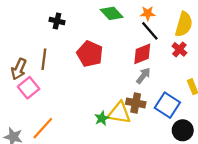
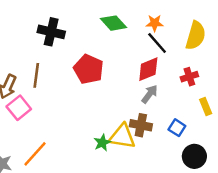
black cross: (57, 21) -> (51, 32), size x1.5
red cross: (179, 49) -> (189, 77), moved, turned 32
blue square: (167, 105) -> (177, 128), size x0.6

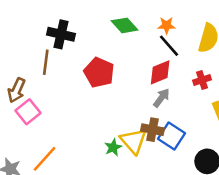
brown line: (36, 75) -> (46, 62), moved
blue square: (177, 128) -> (172, 136), moved, size x1.5
yellow triangle: (122, 136) -> (133, 141), turned 40

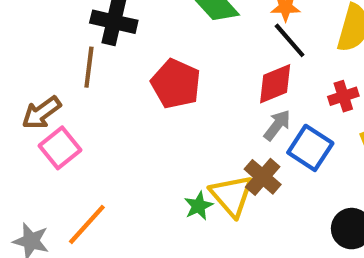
brown arrow: (17, 90) -> (41, 113), turned 30
brown cross: (153, 130) -> (263, 177), turned 30
blue square: (172, 136) -> (310, 148), moved

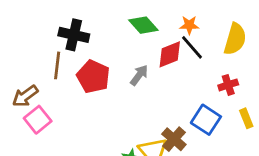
red pentagon: (176, 84) -> (93, 77), moved
red diamond: (275, 84) -> (170, 54), moved
gray arrow: (277, 125) -> (139, 75), moved

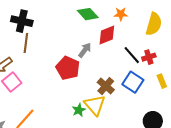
black cross: (74, 35) -> (22, 21), moved
black line: (192, 47) -> (132, 55), moved
red pentagon: (93, 77) -> (68, 68), moved
brown cross: (174, 139) -> (106, 86), moved

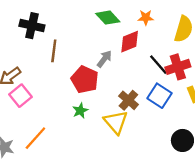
brown line: (26, 43) -> (54, 51), moved
red cross: (149, 57) -> (178, 67), size x1.5
green star: (79, 110) -> (80, 111), moved

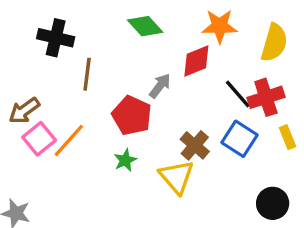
green diamond: (108, 18) -> (145, 26), moved
orange star: (146, 18) -> (220, 26), size x1.5
orange line: (35, 138) -> (69, 140), moved

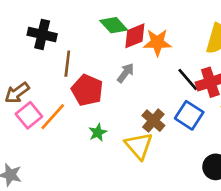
orange star: (220, 26) -> (157, 42), moved
red diamond: (196, 61) -> (135, 36), moved
red pentagon: (132, 116) -> (87, 90), moved

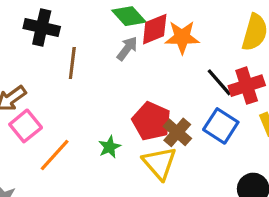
gray arrow: (126, 73) -> (127, 48), moved
red pentagon: (87, 90) -> (151, 121), moved
orange line: (53, 117) -> (55, 155), moved

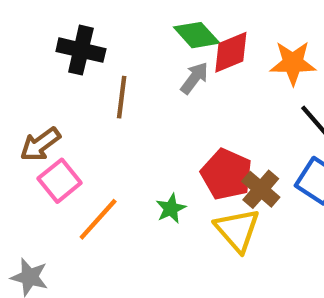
orange star: (182, 37) -> (293, 63), moved

